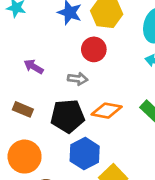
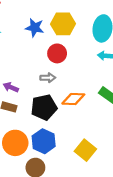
purple arrow: (34, 67) -> (11, 87), moved
blue hexagon: (85, 154) -> (44, 141), moved

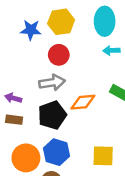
gray arrow: (48, 78) -> (52, 82), size x1.5
yellow square: (85, 150) -> (103, 156), turned -30

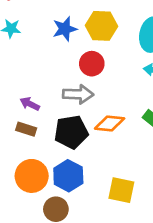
blue star: (31, 30) -> (65, 29), turned -30

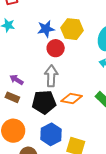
red circle: (92, 64) -> (56, 48), moved
gray arrow: (78, 94) -> (51, 76), turned -95
blue hexagon: (68, 176) -> (51, 134), moved

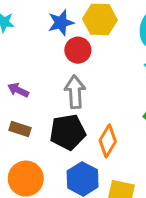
purple arrow: (16, 80) -> (18, 90), moved
orange diamond: (72, 99) -> (108, 141), moved, turned -65

